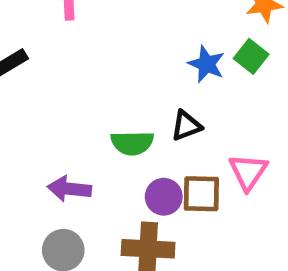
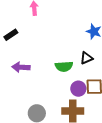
purple arrow: (69, 189) -> (21, 67), moved

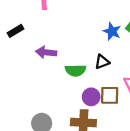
purple arrow: (21, 67) -> (46, 52), moved

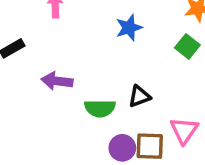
blue star: (112, 31) -> (129, 28), moved, turned 30

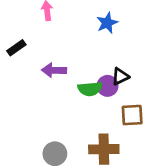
purple circle: (122, 148) -> (107, 86), moved

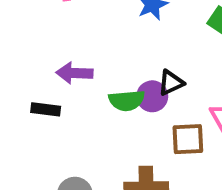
black rectangle: (16, 48) -> (46, 109), moved, turned 42

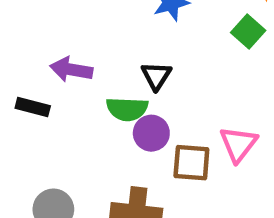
black triangle: (171, 83) -> (156, 76), moved, turned -40
purple circle: (152, 96) -> (151, 133), moved

